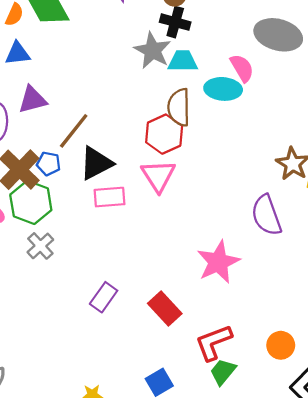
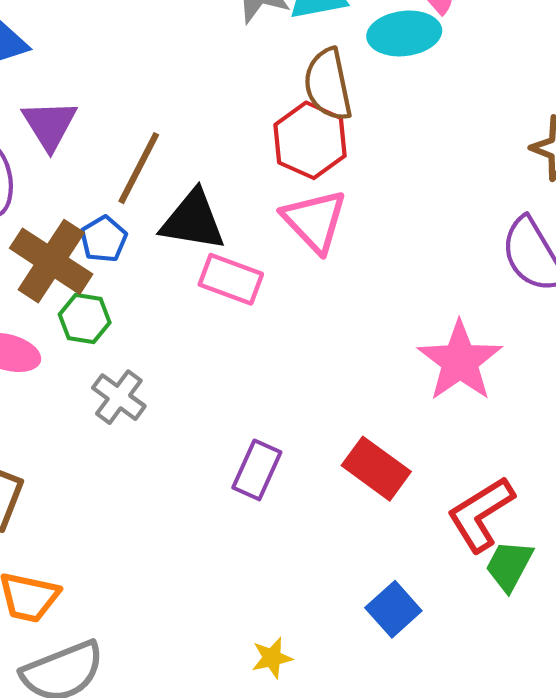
purple triangle: (32, 100) -> (50, 125), turned -36
black triangle: (96, 163) -> (193, 220), turned 48
blue pentagon: (49, 164) -> (104, 239), turned -30
pink rectangle: (110, 197) -> (231, 279), turned 36
green hexagon: (31, 202) -> (85, 319), size x0.6

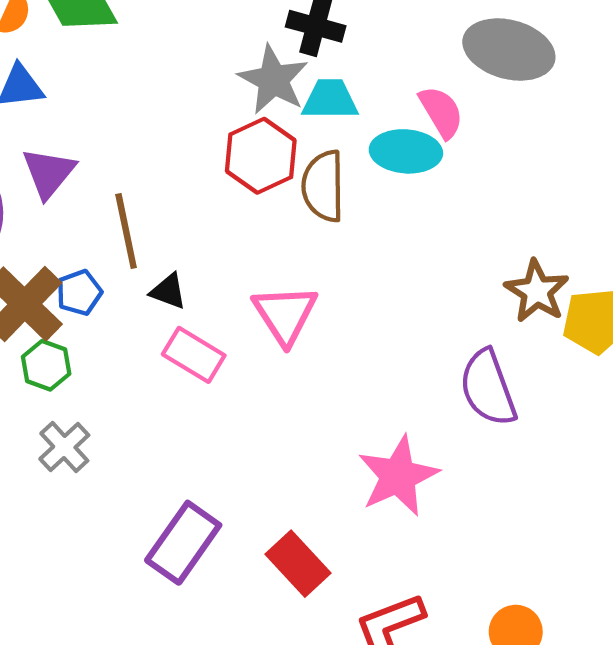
red hexagon: (310, 140) -> (261, 156), moved
brown line: (139, 168) -> (126, 231), turned -50
black triangle: (193, 220) -> (168, 291), size x0.6
purple rectangle: (257, 470) -> (183, 543), size x1.4

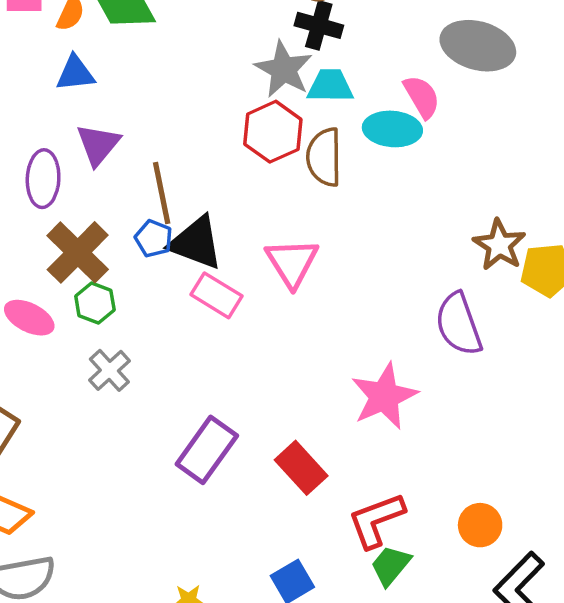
black triangle: (168, 291) -> (196, 243), size x1.8
blue pentagon: (79, 293) -> (154, 238), moved, turned -30

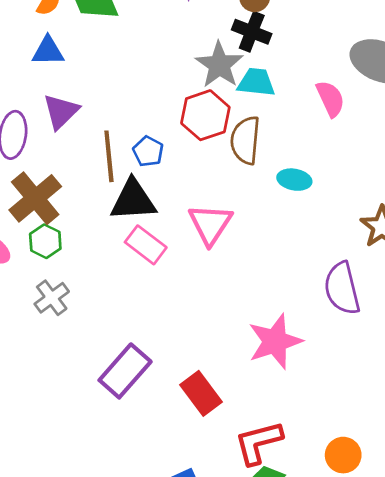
cyan ellipse: (392, 129) -> (294, 180), moved, size x0.7
blue pentagon: (154, 238) -> (148, 151), moved
black triangle: (196, 243) -> (133, 200), turned -30

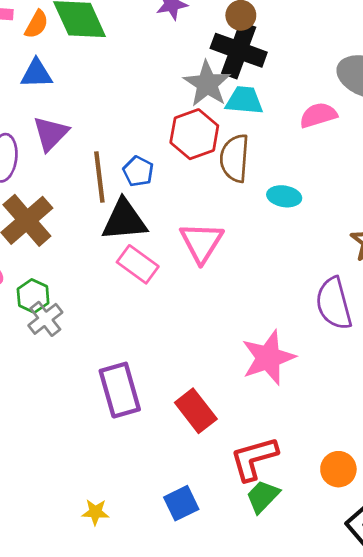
black cross: (252, 32) -> (239, 50), size x1.4
pink semicircle: (330, 99) -> (318, 115), turned -81
green hexagon: (45, 241) -> (33, 296), moved
purple rectangle: (125, 371) -> (120, 390), turned -56

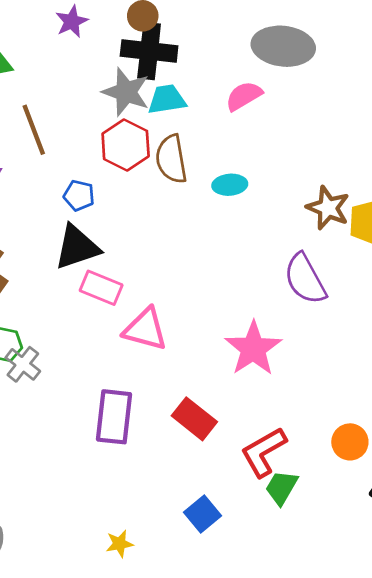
brown line: (99, 177) -> (34, 130), moved
pink triangle: (201, 242) -> (145, 329), moved, turned -33
purple rectangle: (120, 390) -> (114, 417), turned 36

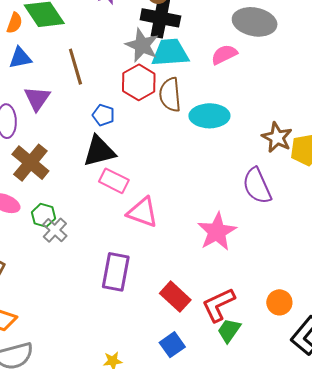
cyan trapezoid: (167, 99) -> (170, 53), size x1.4
cyan ellipse: (230, 185) -> (209, 116), size x1.6
red rectangle: (194, 419) -> (175, 297), moved

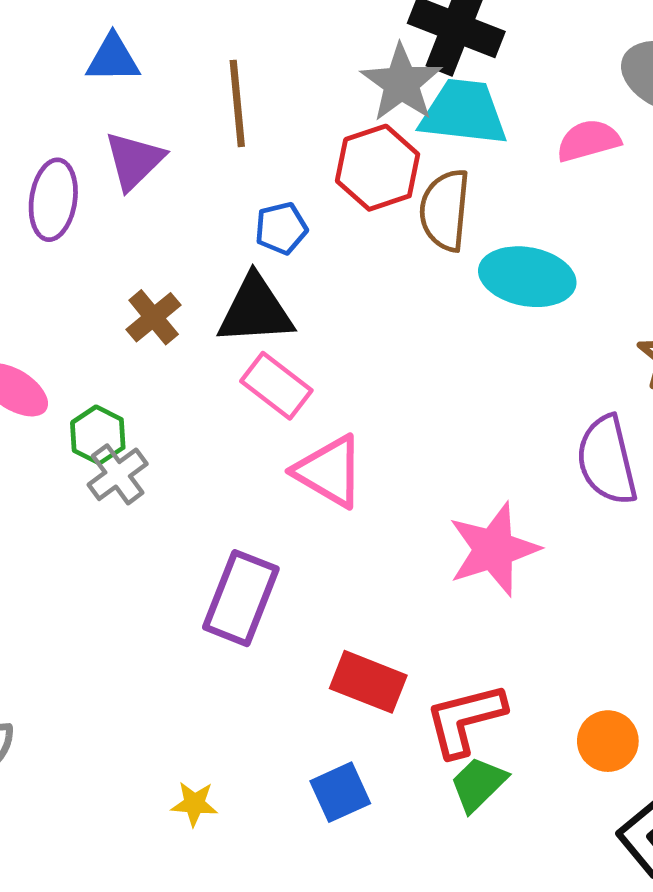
blue pentagon: (103, 115) -> (281, 228), turned 30
brown cross: (30, 163) -> (154, 317), moved, size x0.6
red rectangle: (175, 297) -> (368, 682), turned -32

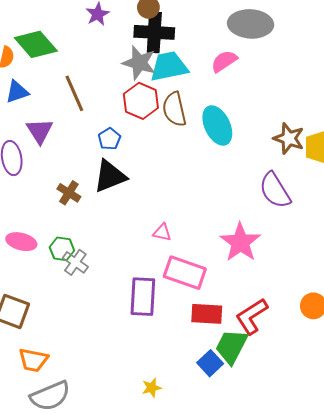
cyan ellipse: (527, 277) -> (217, 125), turned 72
pink rectangle: (276, 386) -> (185, 273), moved, size x1.4
pink triangle: (329, 471) -> (162, 233), size x0.6
green trapezoid: (478, 784) -> (231, 346), moved, size x1.4

